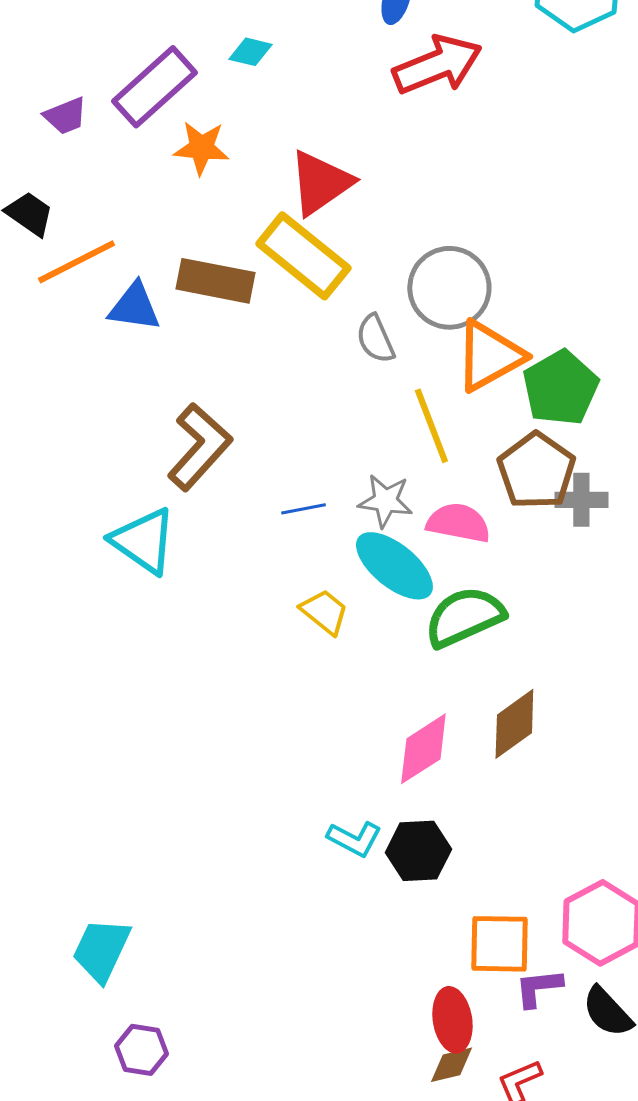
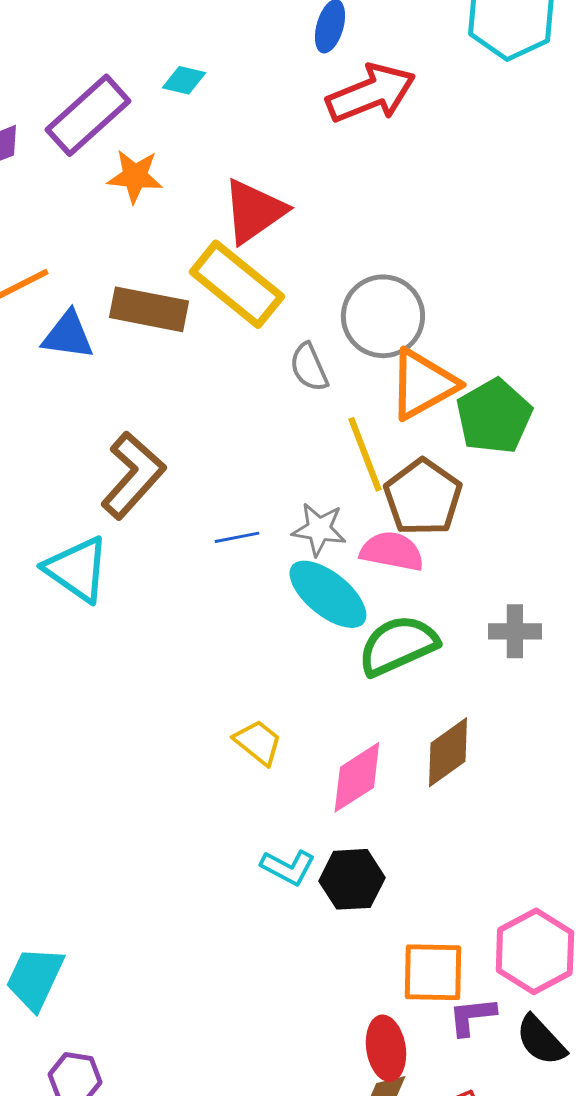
brown pentagon: (536, 471) -> (423, 497), moved
gray cross: (581, 500) -> (515, 631), moved
yellow trapezoid: (324, 612) -> (258, 742), moved

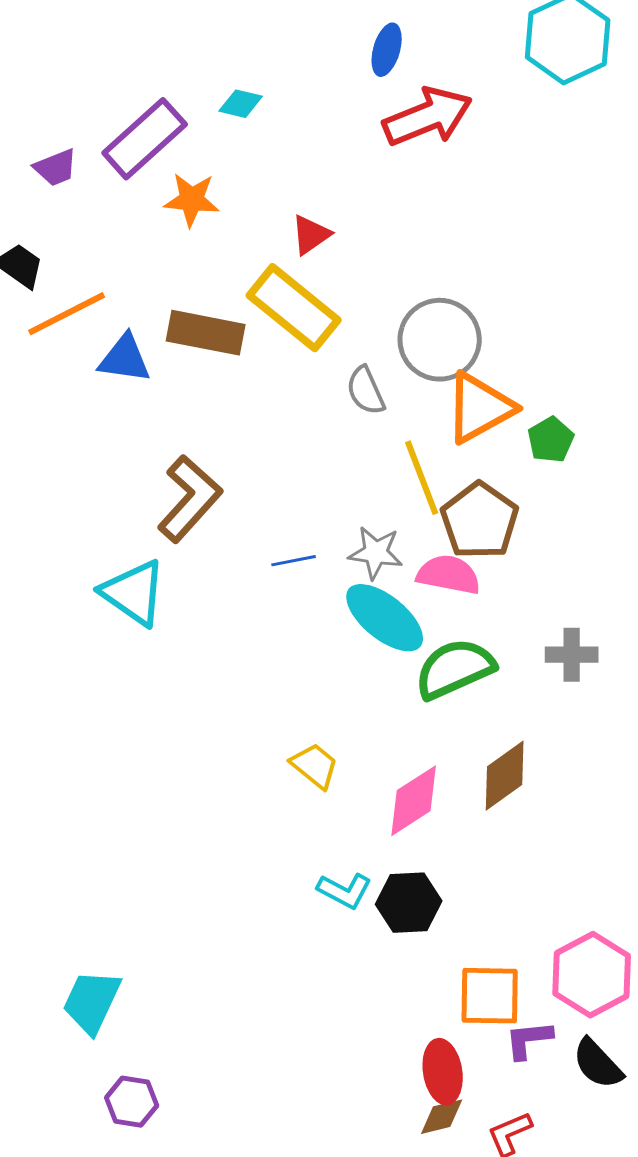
red triangle: (254, 211) -> (311, 235), size x0.6
green pentagon: (494, 416) -> (551, 440), size x0.6

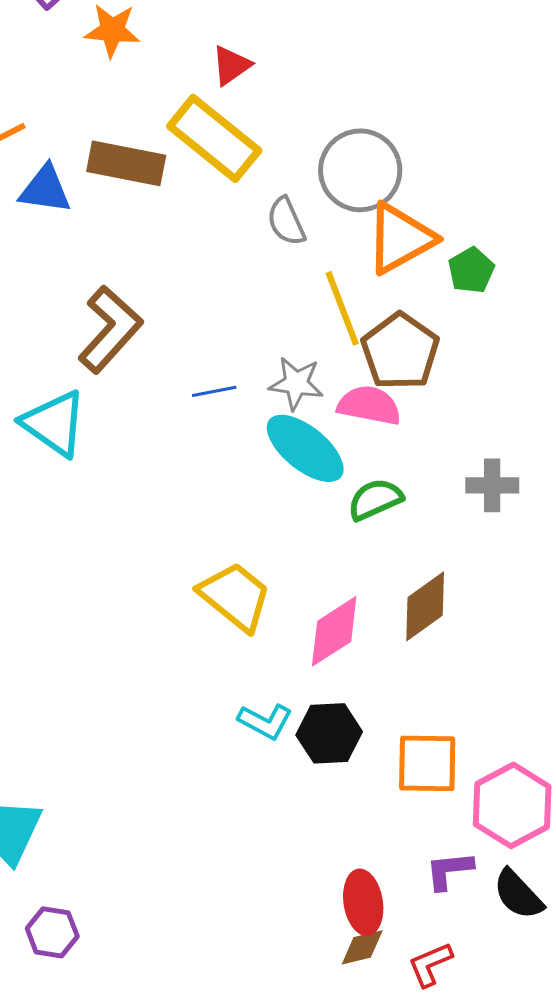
green semicircle: (455, 669) -> (375, 499), size x0.7
yellow trapezoid: (315, 766) -> (235, 596), size x1.5
orange square: (490, 996) -> (427, 763), moved

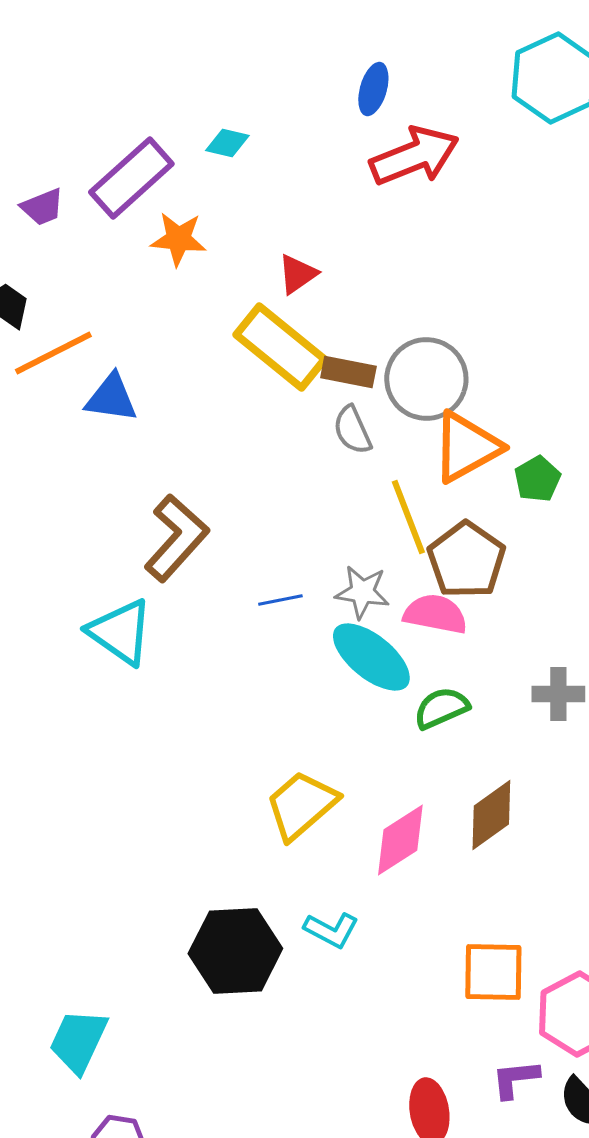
brown rectangle: (126, 163) -> (348, 372), moved, size x0.7
yellow trapezoid: (235, 596) -> (301, 805), turned -80
black hexagon: (329, 733) -> (235, 951), moved, size x1.4

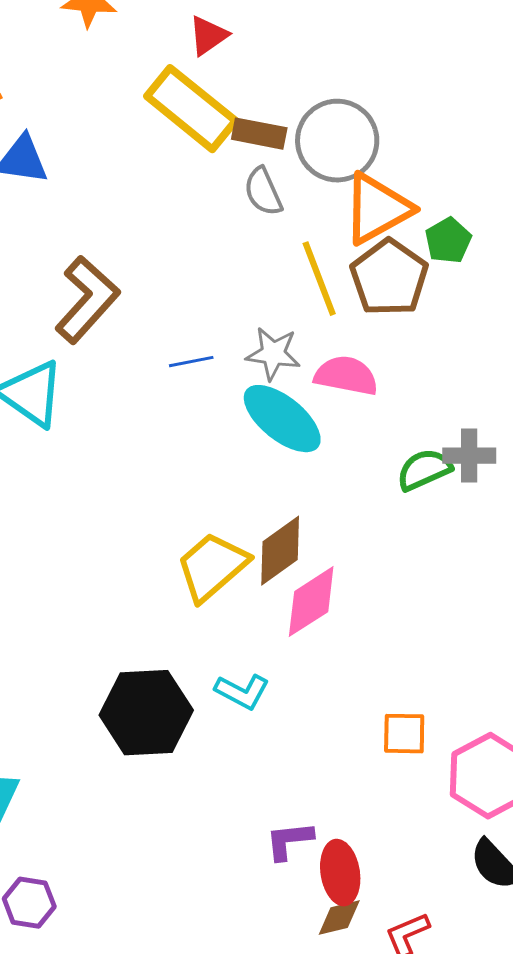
brown pentagon: (466, 560) -> (389, 278), moved
green semicircle: (441, 708) -> (424, 470), moved
brown diamond: (491, 815) -> (280, 551), moved
orange square: (493, 972) -> (404, 734), size x0.7
purple L-shape: (515, 1079) -> (289, 841), moved

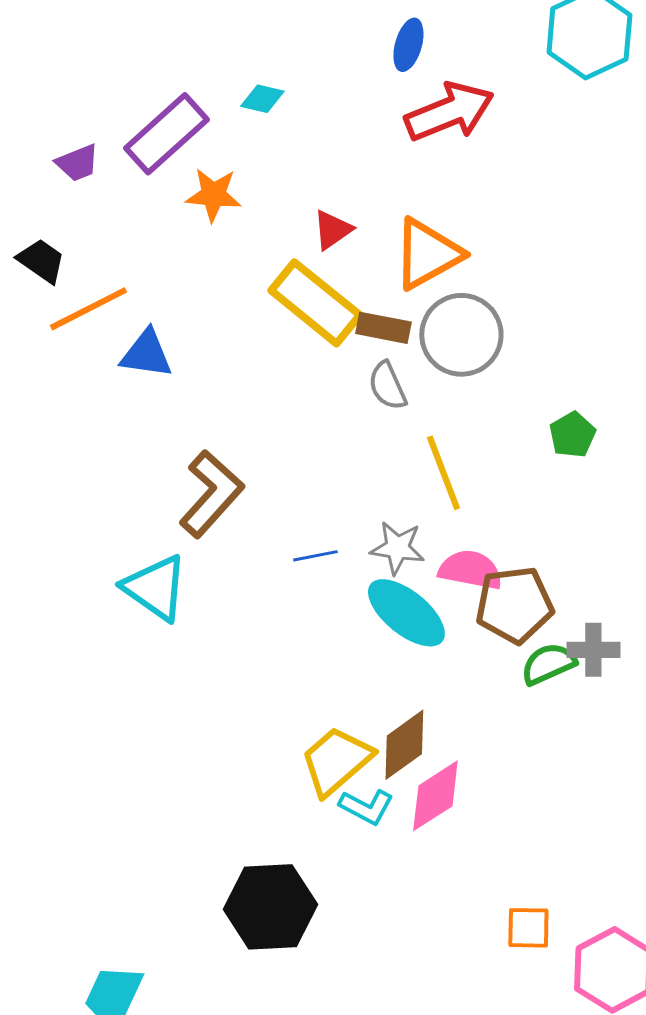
orange triangle: (377, 209) -> (427, 254), moved
brown pentagon: (389, 278) -> (514, 605), moved, turned 30
cyan L-shape: (242, 692) -> (366, 807), moved

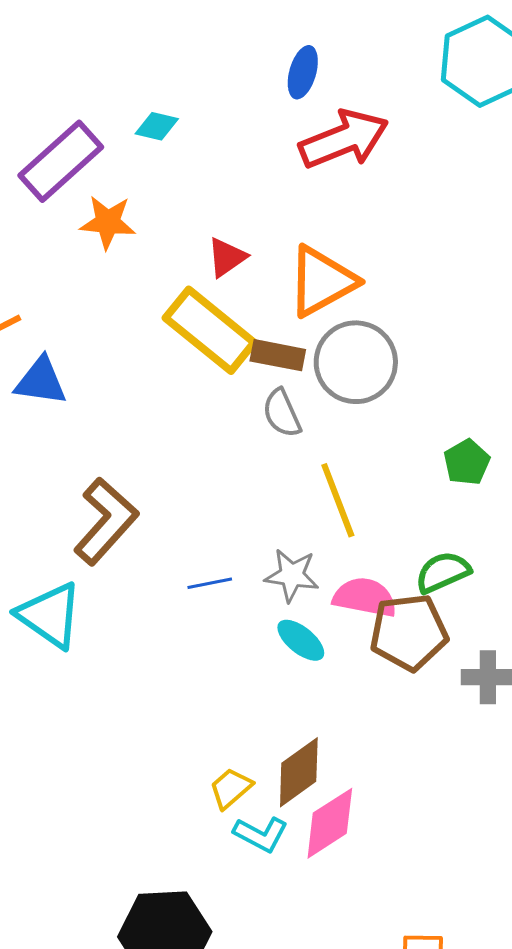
cyan ellipse: (406, 613) -> (301, 640), size x0.6
green semicircle: (548, 664) -> (443, 572), moved
yellow trapezoid: (336, 761) -> (231, 788), size x0.6

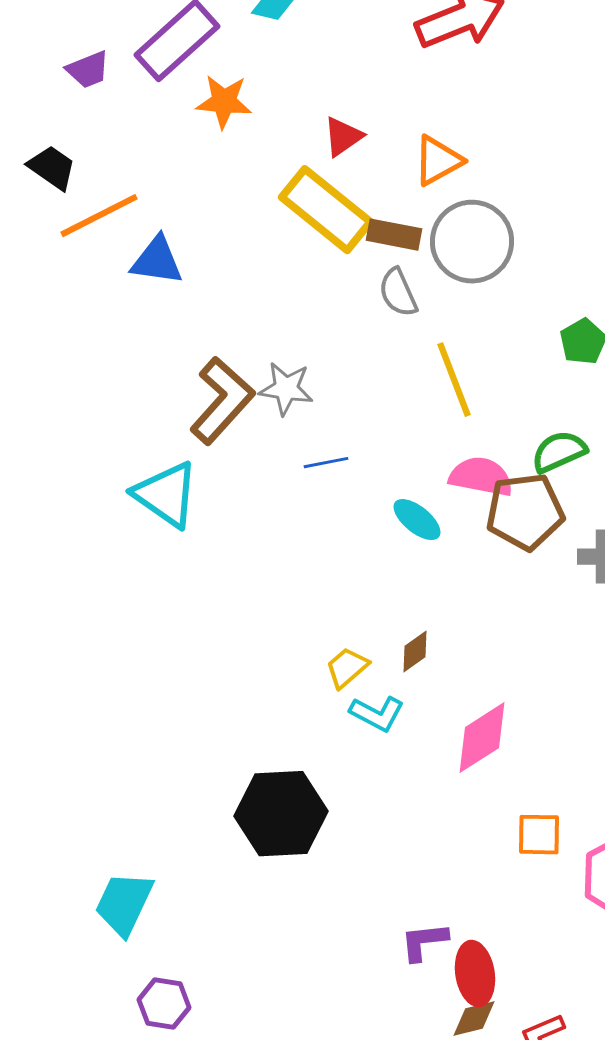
orange triangle: (322, 281) -> (438, 161), size x0.7
gray star: (292, 575) -> (286, 389), moved
brown diamond: (299, 772) -> (415, 652), size x0.6
pink diamond: (330, 823) -> (482, 738), moved

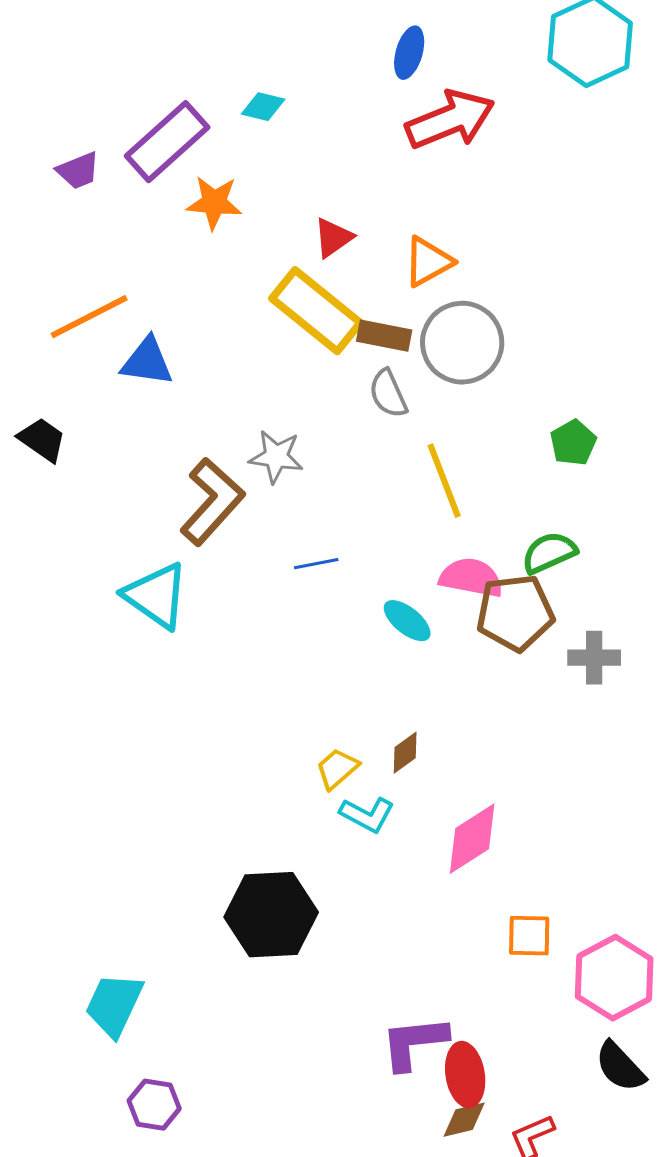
black trapezoid: (52, 168) -> (42, 440), moved
gray star: (286, 389) -> (276, 457), moved
purple L-shape: (424, 942) -> (414, 1043), size x1.4

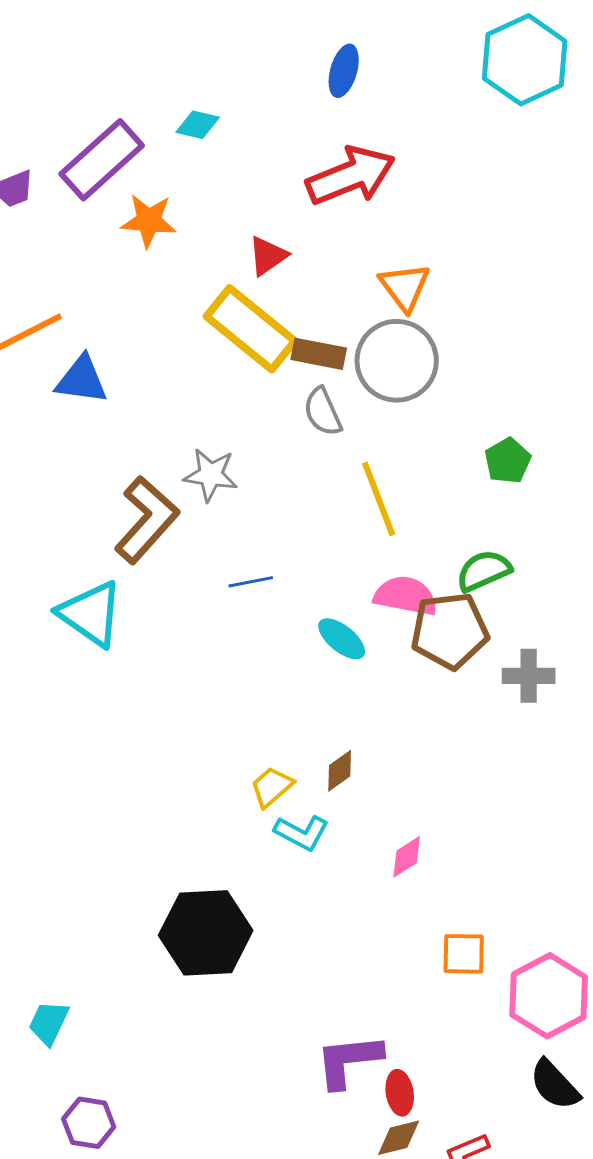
red arrow: (450, 120) -> (351, 176), moved
orange triangle: (428, 262) -> (405, 287), moved, turned -38
pink diamond: (472, 839) -> (407, 857), size x0.6
cyan trapezoid: (114, 1005) -> (49, 1023), size x0.7
red ellipse: (465, 1075) -> (400, 1093), size x0.7

